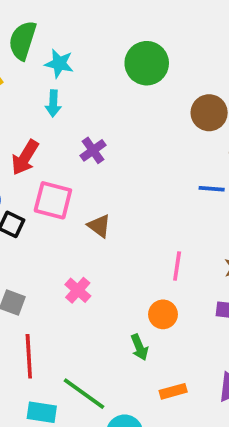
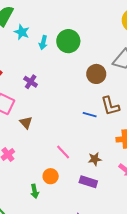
cyan arrow: (53, 103) -> (43, 42), moved
purple cross: (93, 150) -> (31, 82), turned -32
pink line: (177, 266) -> (63, 152), turned -63

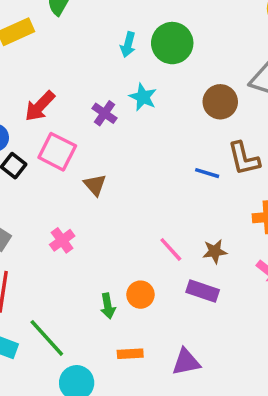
cyan star: (22, 32) -> (143, 97), moved
pink line: (63, 152) -> (171, 249), moved
orange circle: (51, 176) -> (140, 295), moved

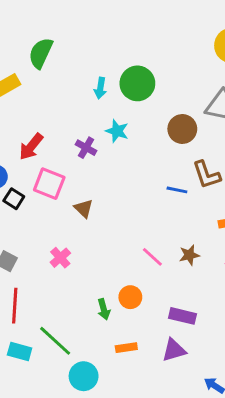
purple rectangle: (203, 291) -> (182, 316), moved

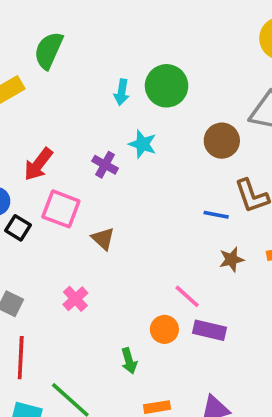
brown star: (189, 255) -> (231, 259), moved
orange circle: (130, 297) -> (164, 329), moved
purple rectangle: (182, 316) -> (210, 330), moved

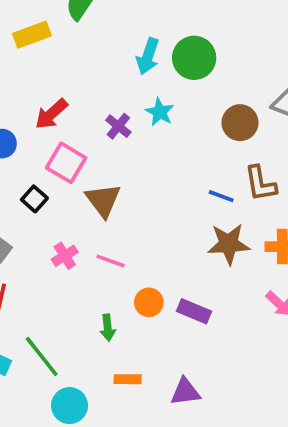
cyan arrow: (122, 92) -> (148, 56), size x1.4
black square: (18, 228) -> (34, 199), moved
brown triangle: (103, 239) -> (103, 200), size x1.5
brown star: (231, 259) -> (229, 244), size x1.6
pink line: (187, 296) -> (111, 261), moved, turned -32

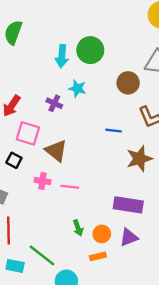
blue line: (221, 196) -> (114, 131), moved
pink cross: (65, 256) -> (43, 181), moved, turned -35
orange circle: (149, 302) -> (102, 234), moved
purple rectangle: (194, 311) -> (128, 205), size x1.4
purple triangle: (185, 392) -> (129, 237), moved

